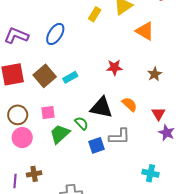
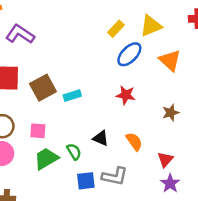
blue ellipse: (55, 34) -> (129, 54), moved
black triangle: (101, 108) -> (101, 138), size x0.6

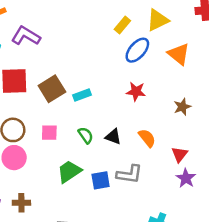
green semicircle: (74, 152) -> (86, 135), moved
green trapezoid: (46, 159) -> (69, 172), moved

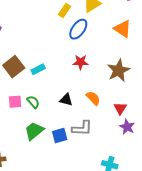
orange triangle: (179, 54) -> (122, 29), moved
brown star: (182, 107) -> (119, 70), size x1.6
green semicircle: (86, 135) -> (33, 102), moved

